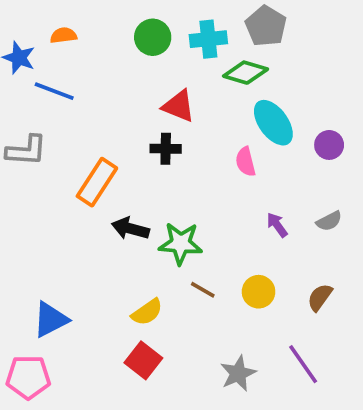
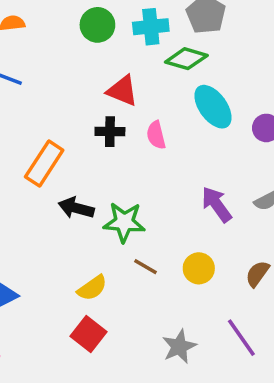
pink semicircle: (246, 162) -> (156, 135), moved
purple arrow: (277, 225) -> (217, 204), size x1.5

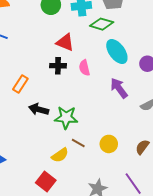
orange rectangle: (44, 164) -> (20, 84), size x0.7
purple arrow: (217, 204) -> (119, 88), moved
yellow semicircle: (92, 288) -> (60, 155), moved

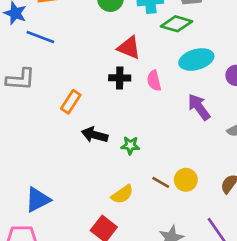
cyan ellipse: (117, 52) -> (196, 59), turned -70
green star: (66, 118) -> (130, 145), size x0.6
brown line: (78, 143) -> (161, 182), moved

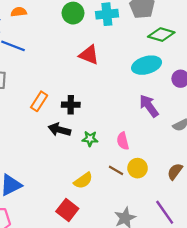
green diamond: (177, 24) -> (161, 35), moved
black cross: (120, 78) -> (71, 105), moved
pink semicircle: (154, 81) -> (123, 141), moved

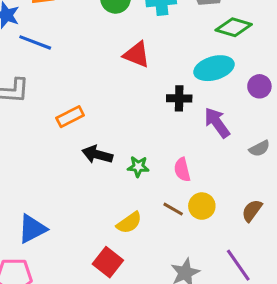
orange rectangle: (39, 101) -> (70, 117), turned 30
black cross: (71, 105) -> (179, 98), moved

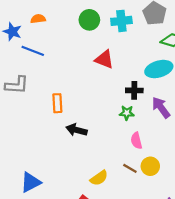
orange rectangle: (70, 117) -> (57, 103), turned -66
green star: (138, 167) -> (127, 113), moved

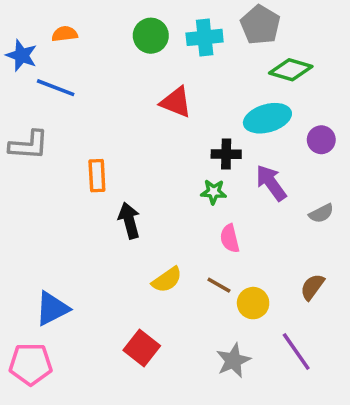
black arrow: (77, 130) -> (129, 221), turned 60
yellow circle: (150, 166) -> (253, 303), moved
yellow semicircle: (99, 178) -> (167, 280), moved

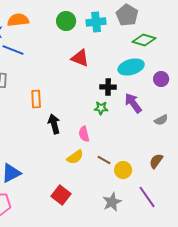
orange semicircle: (65, 34) -> (18, 20), size x1.5
pink semicircle: (230, 238) -> (84, 134), moved

